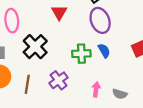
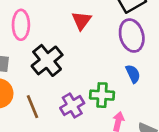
green cross: (81, 54) -> (102, 95), moved
brown line: (27, 84) -> (32, 107), turned -36

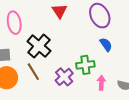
brown line: (32, 107) -> (33, 72), moved

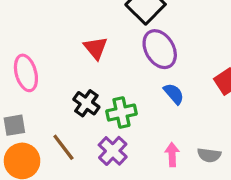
black cross: (39, 46) -> (86, 103), moved, size x0.7
green cross: (85, 65) -> (121, 113), moved

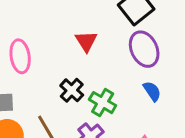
green cross: (121, 113) -> (103, 103), turned 36

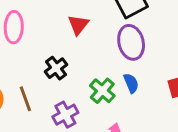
green cross: (103, 103) -> (102, 91), moved

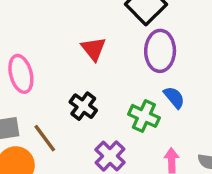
purple ellipse: (131, 42) -> (160, 51), turned 32
brown line: (25, 99) -> (45, 138), moved

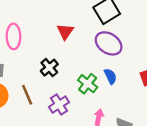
purple ellipse: (160, 51) -> (109, 43), turned -72
brown line: (45, 138) -> (27, 95), moved

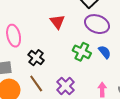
black cross: (49, 68) -> (36, 58), moved
green cross: (88, 84) -> (82, 52), moved

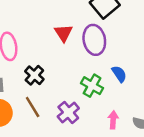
purple ellipse: (97, 24) -> (94, 40), moved, turned 55
green cross: (82, 52) -> (92, 86), moved

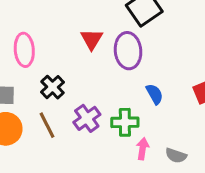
green cross: (92, 86) -> (125, 122), moved, turned -35
purple cross: (68, 112) -> (87, 118), moved

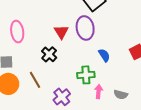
red triangle: (92, 39) -> (61, 32), moved
black cross: (52, 87) -> (49, 54), moved
purple cross: (87, 118) -> (62, 97), moved

